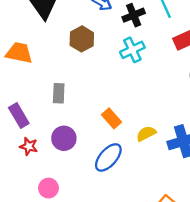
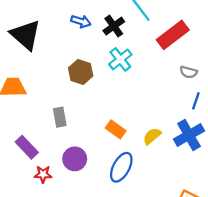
brown hexagon: (82, 39) -> (81, 72), moved

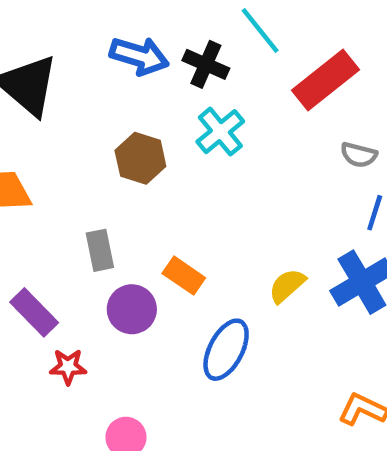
blue arrow: (81, 21) -> (139, 56), size x1.4
black cross: (114, 26) -> (206, 64), turned -30
orange rectangle: (116, 129) -> (184, 276), moved
purple circle: (75, 159) -> (132, 309), moved

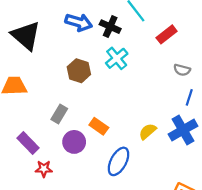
red rectangle: (325, 80) -> (167, 34), size x0.7
gray rectangle: (100, 250) -> (59, 114), turned 42

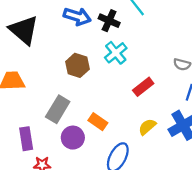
red rectangle: (167, 34) -> (143, 87), moved
gray rectangle: (59, 114) -> (58, 109), size x1.4
purple rectangle: (28, 143) -> (26, 139), turned 35

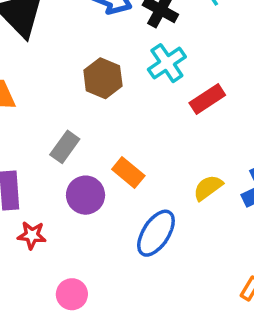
red rectangle: (143, 87) -> (207, 99), moved
gray rectangle: (58, 109) -> (65, 147), size x0.7

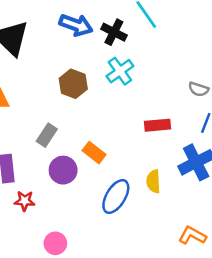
red rectangle: (207, 99) -> (158, 125), moved, turned 30
yellow semicircle: (208, 188) -> (153, 181), moved, turned -55

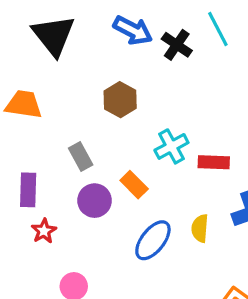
cyan cross: (120, 71) -> (171, 146), moved
gray rectangle: (47, 135) -> (81, 157), turned -70
red star: (25, 201) -> (44, 231), turned 30

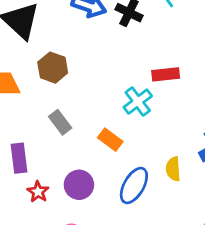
brown hexagon: (120, 100) -> (53, 68), moved
red rectangle: (214, 162) -> (166, 74), moved
purple circle: (95, 201) -> (79, 185), moved

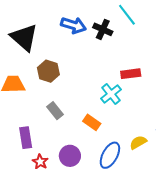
yellow semicircle: (173, 169) -> (138, 142), turned 66

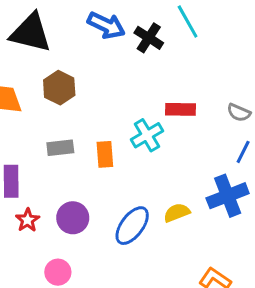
black triangle: (24, 38) -> (31, 33), turned -36
gray rectangle: (55, 111) -> (60, 148), turned -66
orange rectangle: (92, 122) -> (105, 154), moved, turned 42

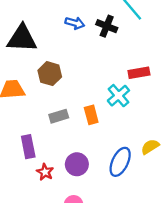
blue arrow: (106, 25) -> (75, 23), size x0.7

